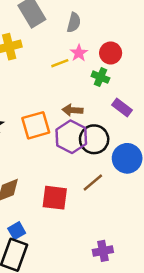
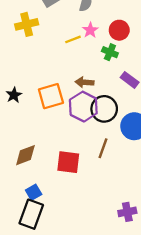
brown line: (93, 182) -> (103, 148), turned -30
purple cross: (103, 251) -> (127, 212), moved

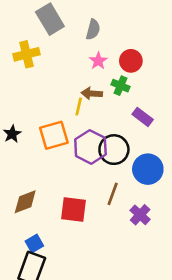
yellow line: (73, 39) -> (79, 106), moved, turned -56
brown arrow: (84, 82) -> (92, 93), moved
purple cross: (127, 212) -> (140, 215), moved, turned -36

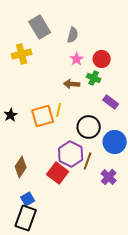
yellow line: (79, 106) -> (59, 110), moved
purple hexagon: (90, 147) -> (71, 154), moved
brown diamond: (25, 202) -> (21, 167), turned -35
red square: (73, 210) -> (58, 173), turned 30

